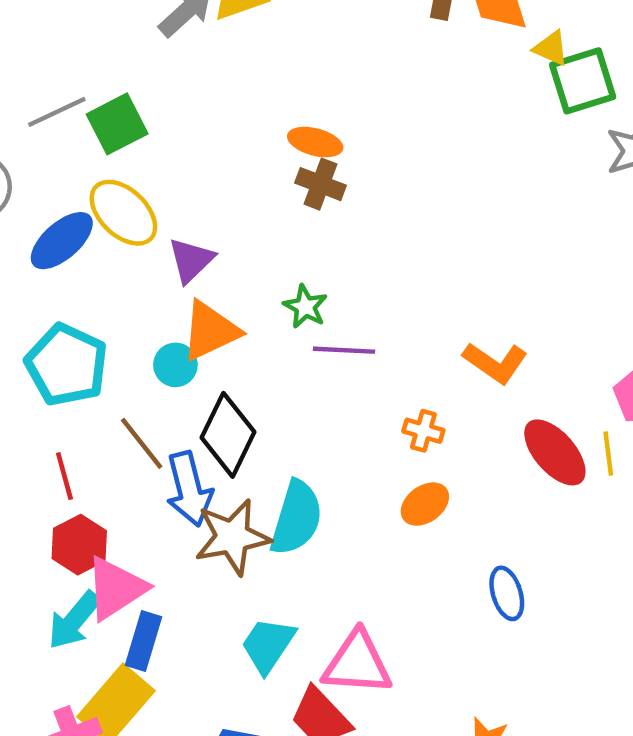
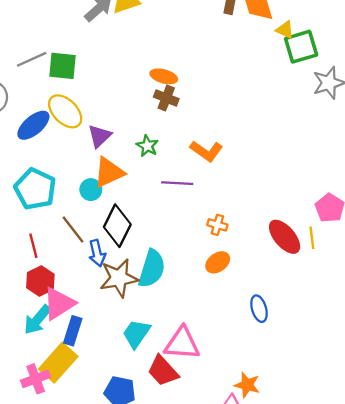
green square: (117, 124) -> (62, 66), turned 32
green star: (305, 307) -> (147, 146), moved
orange L-shape: (495, 363) -> (206, 151), moved
blue arrow: (189, 489) -> (97, 253), size x0.7

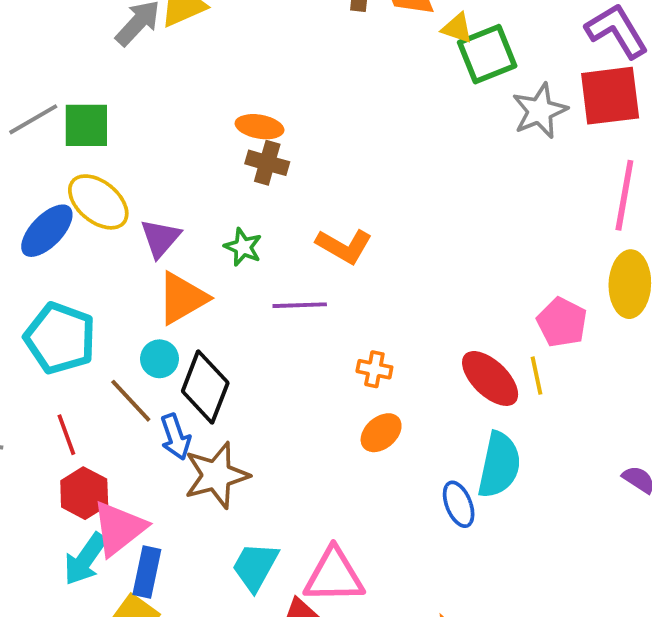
cyan circle: (91, 190) -> (159, 359), moved
cyan semicircle: (152, 269) -> (499, 465), moved

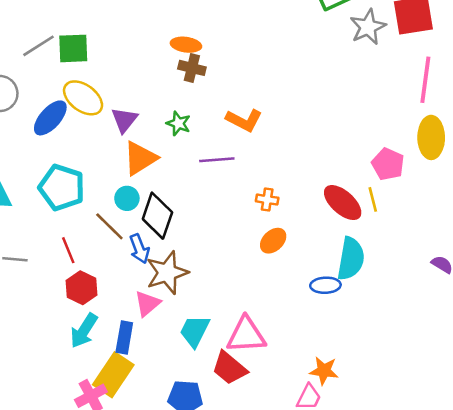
blue ellipse: (459, 504) -> (325, 285), turned -68
pink triangle: (119, 528) -> (147, 304), moved, size x0.7

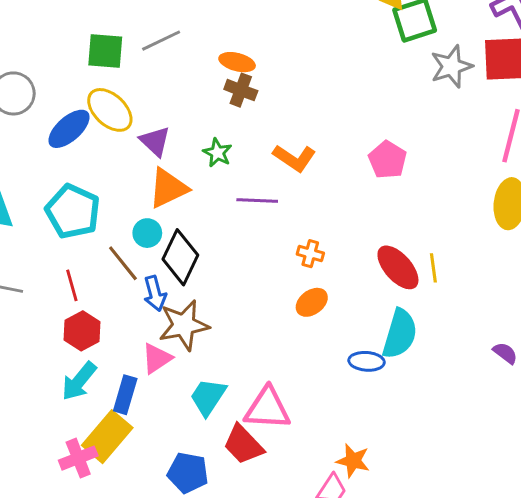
gray line: (39, 46) -> (161, 41), moved
purple triangle: (124, 120) -> (155, 141), turned -32
pink pentagon: (388, 164) -> (388, 160), moved

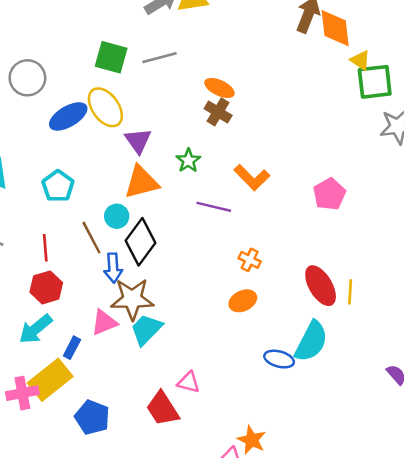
cyan pentagon: (73, 211) -> (58, 186), size x0.7
blue rectangle: (125, 395) -> (72, 348), size x0.7
cyan trapezoid: (208, 397) -> (146, 329), moved
pink triangle: (267, 408) -> (189, 382), size x0.6
blue pentagon: (188, 473) -> (92, 417), moved

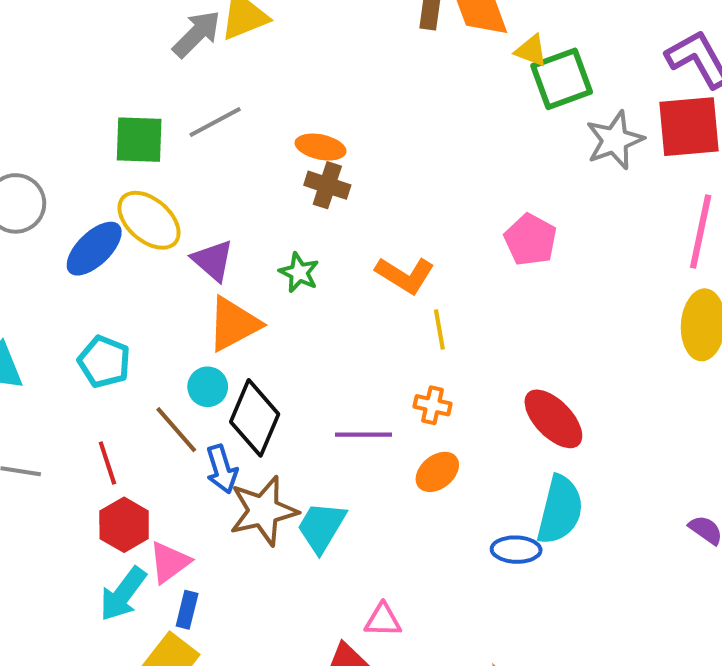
pink pentagon: (329, 194) -> (530, 240), moved
purple line: (214, 207) -> (364, 435), moved
yellow line: (350, 292) -> (439, 330), moved
pink triangle: (104, 322) -> (169, 562), moved
cyan trapezoid: (146, 329) -> (321, 527), moved

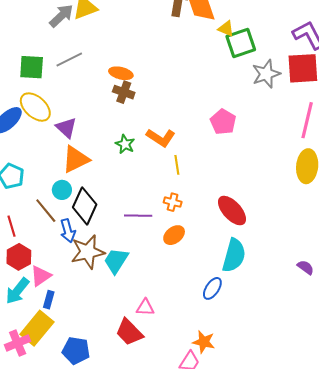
green star: (299, 273) -> (125, 144), moved
blue ellipse: (516, 550) -> (212, 288), moved, turned -60

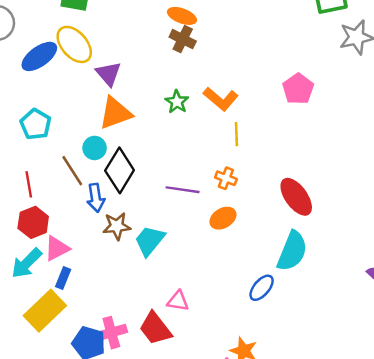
brown star: (88, 252) -> (117, 226), size x0.7
pink cross: (18, 343) -> (111, 333), moved

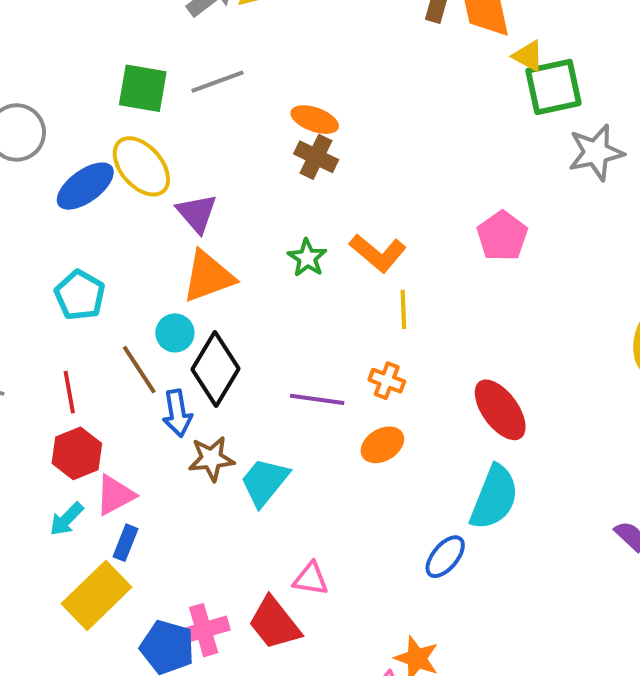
cyan arrow: (27, 263) -> (66, 519), size x0.7

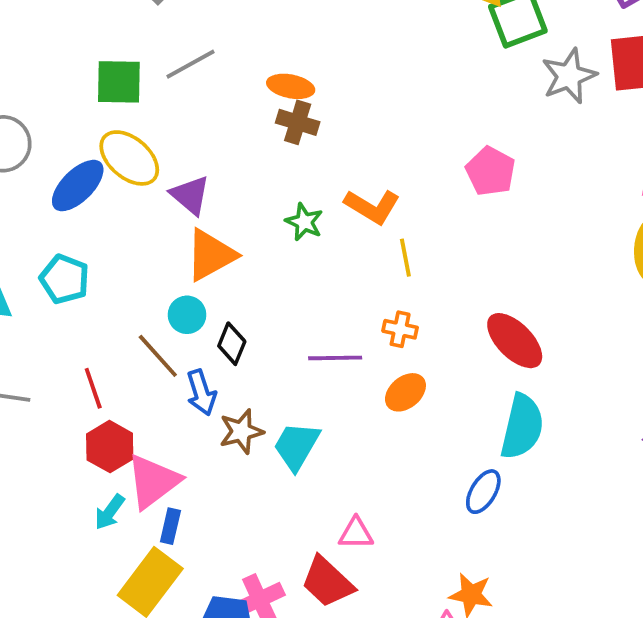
cyan pentagon: (80, 295) -> (65, 279), moved
black diamond: (216, 369) -> (232, 344), size x0.6
pink triangle: (115, 495) -> (153, 481), size x1.4

